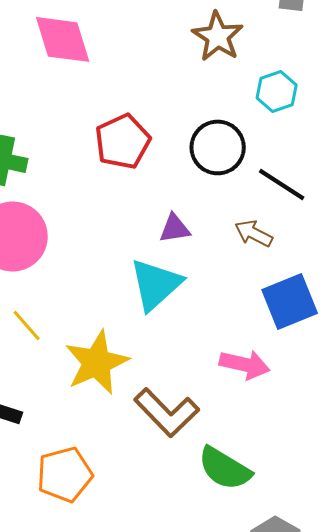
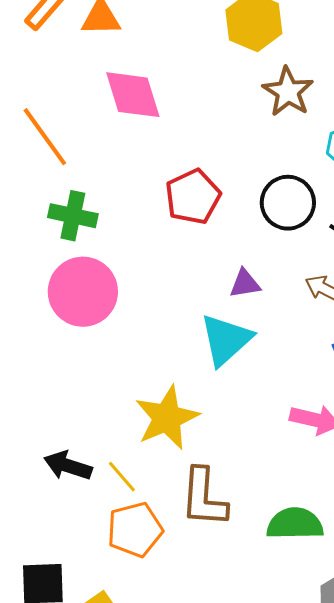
yellow line: (27, 325) -> (122, 477), moved
brown L-shape: (167, 412) -> (204, 498), moved, turned 48
green semicircle: (225, 468) -> (295, 524), turned 148

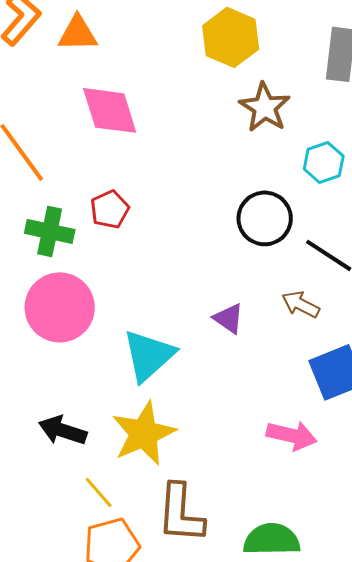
red pentagon: (193, 197) -> (110, 209), moved, size x0.7
purple triangle: (245, 284) -> (229, 318), moved, turned 44
cyan triangle: (226, 340) -> (149, 355), moved
black arrow: (68, 466) -> (63, 430), moved

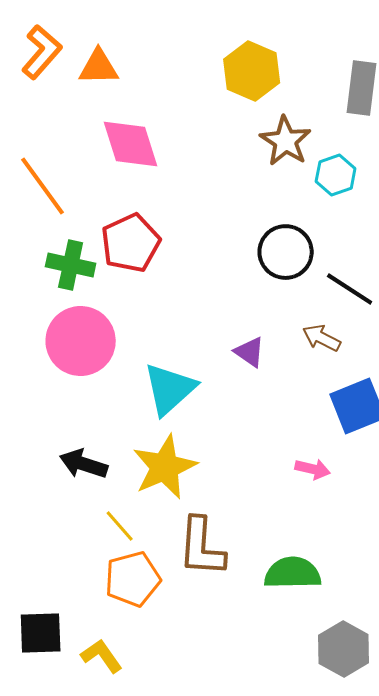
cyan hexagon: (324, 162) -> (336, 175), moved
red pentagon: (110, 209) -> (131, 243), size x1.5
pink arrow: (292, 435) -> (313, 469), size x0.7

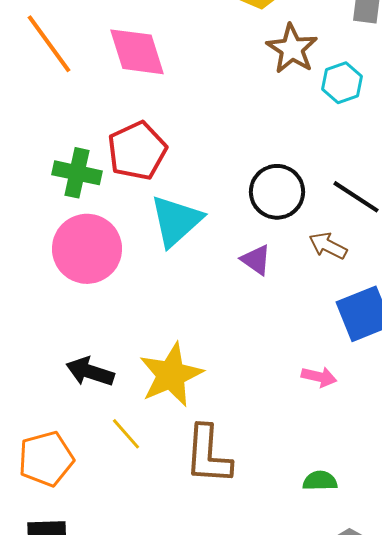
orange line: (43, 186) -> (49, 44), moved
black circle: (286, 252) -> (277, 192), moved
cyan triangle: (170, 389) -> (176, 221), moved
green semicircle: (293, 573) -> (320, 481), moved, size x0.6
orange pentagon: (133, 579) -> (46, 459), moved

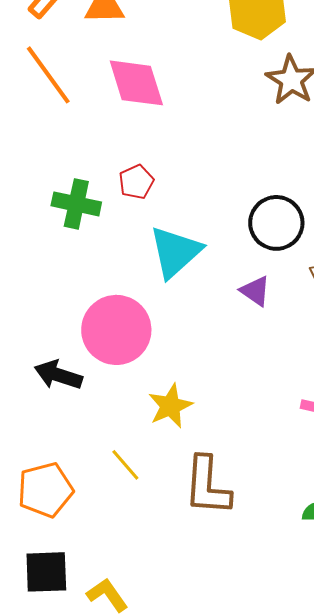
red pentagon: (137, 151) -> (136, 182), size x0.6
pink circle: (87, 249) -> (116, 330), moved
black arrow: (90, 372) -> (58, 375), moved
yellow star: (171, 375) -> (170, 406), size x0.7

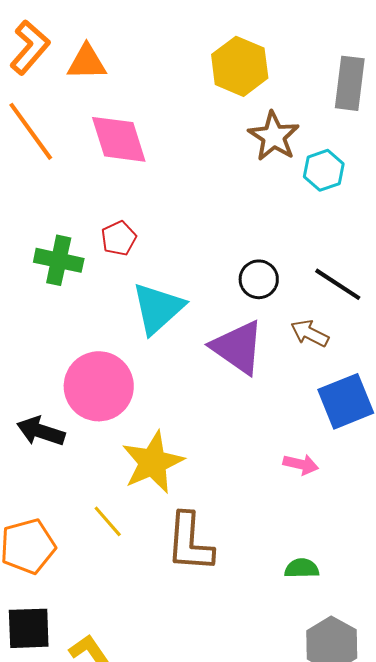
black circle: (276, 223) -> (259, 279), size x0.7
purple triangle: (255, 291) -> (238, 347), size x1.8
yellow star: (170, 406) -> (153, 462), size x1.4

